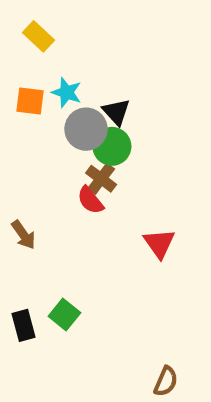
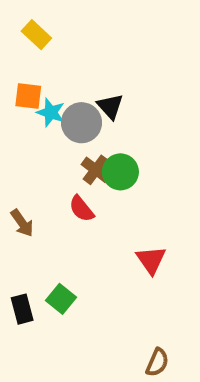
cyan star: (67, 92) -> (51, 112), moved
green circle: (112, 146) -> (120, 172), moved
red semicircle: (90, 200) -> (81, 209), moved
red triangle: (159, 243) -> (151, 260), moved

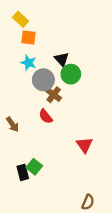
orange square: (28, 96) -> (29, 38), moved
gray circle: (81, 123) -> (43, 80), moved
green circle: (120, 172) -> (71, 74), moved
black rectangle: (22, 309) -> (23, 172), moved

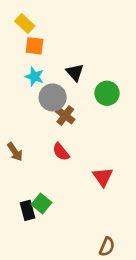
green circle: (71, 74) -> (107, 93), moved
red semicircle: (46, 116) -> (61, 152), moved

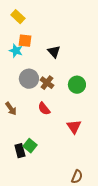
orange square: (34, 46) -> (25, 41), moved
cyan star: (34, 77) -> (16, 51), moved
green circle: (107, 93) -> (77, 85), moved
gray circle: (53, 97) -> (29, 79), moved

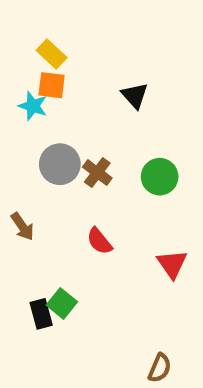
yellow rectangle: (18, 17) -> (52, 54), moved
black triangle: (54, 52) -> (135, 96), moved
red semicircle: (44, 109) -> (99, 241), moved
red triangle: (74, 127) -> (172, 264), moved

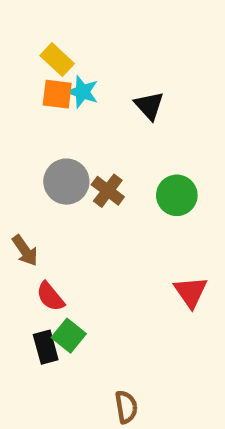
cyan star: (33, 106) -> (83, 92), moved
red semicircle: (99, 241) -> (50, 297), moved
brown semicircle: (160, 368) -> (126, 407), moved, turned -32

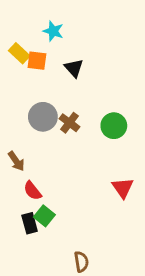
yellow rectangle: (57, 60) -> (19, 53), moved
cyan star: (83, 92) -> (53, 31), moved
black triangle: (149, 106) -> (74, 68), moved

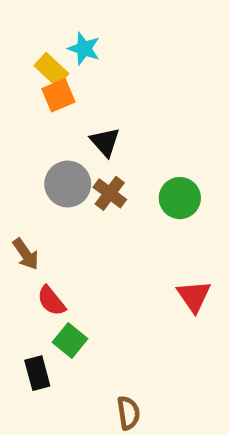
yellow rectangle: (19, 53) -> (51, 70), moved
orange square: (37, 61) -> (58, 95), turned -30
black triangle: (74, 68) -> (105, 142), moved
black rectangle: (30, 223) -> (37, 373), moved

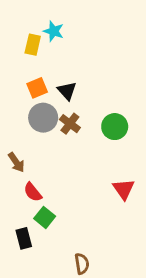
yellow rectangle: (51, 70) -> (33, 45), turned 60
orange square: (58, 95) -> (37, 88), moved

